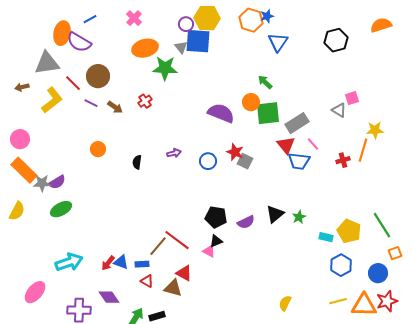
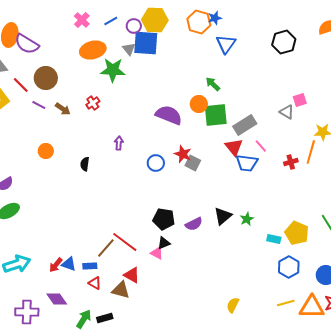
blue line: (90, 19) -> (111, 21), moved
purple arrow: (174, 153) -> (119, 143), moved, turned -72

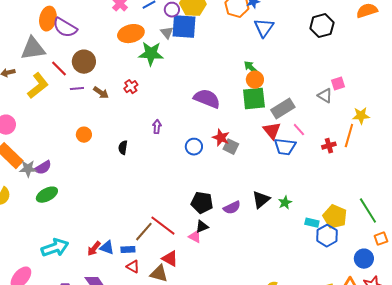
orange circle: (199, 104) -> (255, 80), moved
purple line: (39, 105) -> (77, 89), turned -32
blue hexagon: (289, 267) -> (327, 236), moved

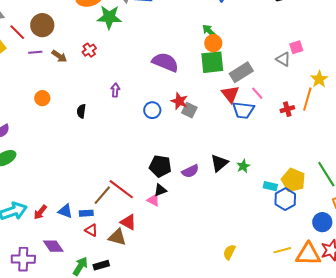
yellow star: (361, 116) -> (319, 79), turned -30
red arrow: (94, 249) -> (40, 212), moved

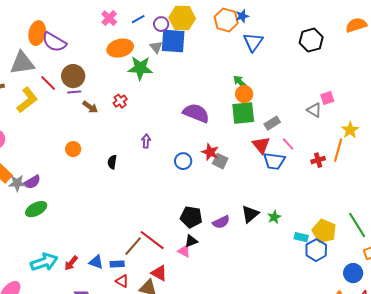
purple line: (35, 52) -> (74, 92), moved
gray rectangle: (241, 72) -> (272, 123), size x0.7

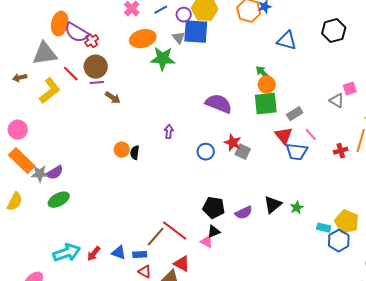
blue triangle: (253, 42) -> (287, 41), moved, turned -50
red cross: (120, 101) -> (92, 41), moved
orange circle: (73, 149) -> (122, 150), moved

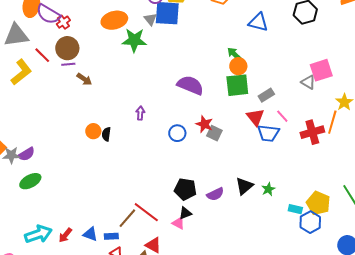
pink square: (350, 89) -> (321, 70), size x1.6
red cross: (341, 151) -> (312, 132), size x1.6

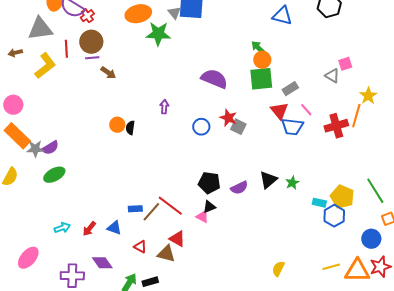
red line: (42, 55) -> (66, 49), turned 42
pink square: (321, 70) -> (345, 64), size x0.6
cyan arrow: (38, 234) -> (62, 228), size x0.6
blue rectangle: (111, 236) -> (135, 209), moved

